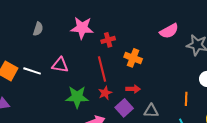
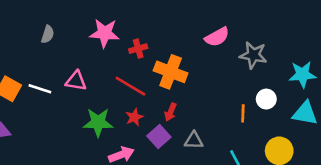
orange cross: (133, 58) -> (171, 72), size x1.4
red line: (102, 69) -> (130, 86), turned -45
red arrow: (133, 89) -> (171, 112), turned 112
orange line: (186, 99) -> (243, 113), moved

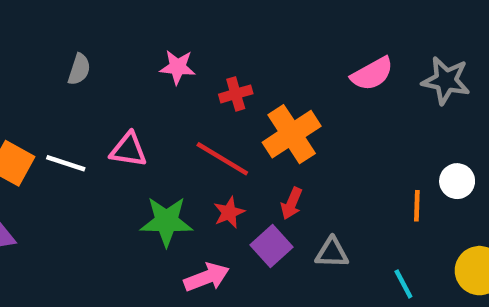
pink star: (105, 33) -> (178, 67), size x0.7
gray star: (253, 55) -> (446, 80), moved
orange cross: (171, 72) -> (292, 134), turned 36

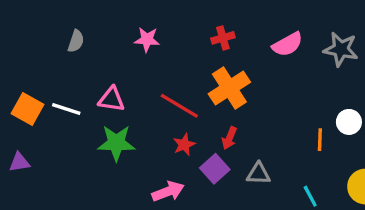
red cross: (236, 94) -> (223, 38), moved
green star: (166, 221) -> (116, 143), moved

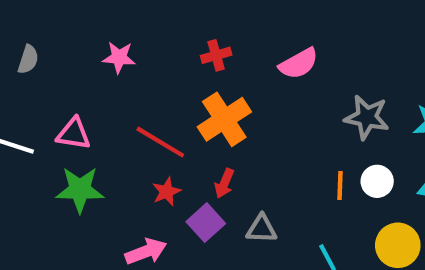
gray star: (341, 49) -> (367, 117), moved
white circle: (349, 122) -> (377, 181), moved

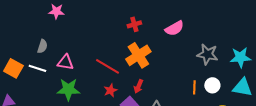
pink star: (119, 57) -> (56, 11), moved
gray semicircle: (28, 59) -> (42, 46), moved

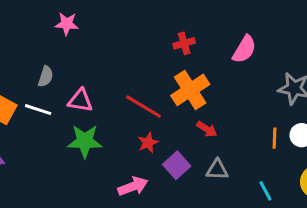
pink semicircle: (174, 28) -> (244, 49), turned -30
red arrow: (138, 86) -> (207, 129), moved, turned -80

